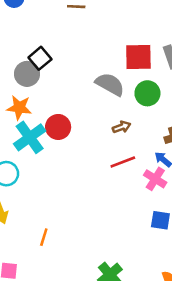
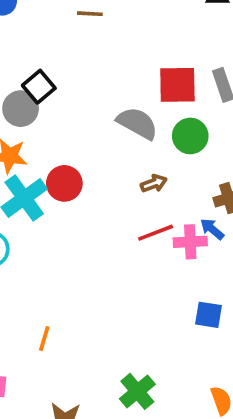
pink cross: (155, 179) -> (190, 242), moved, turned -35

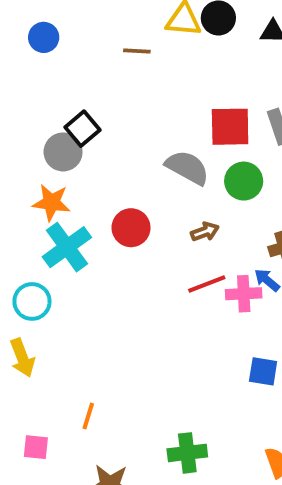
red circle: (64, 183) -> (131, 228), moved
orange line: (44, 339) -> (88, 416), moved
green cross: (137, 391) -> (187, 453), turned 33

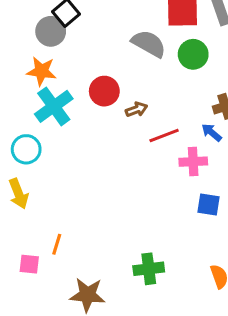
brown arrow: (205, 232) -> (136, 109), moved
pink cross: (244, 294) -> (193, 162), moved
orange line: (88, 416) -> (57, 244), moved

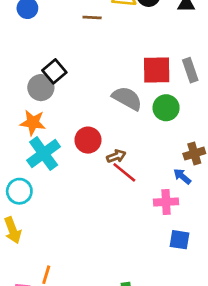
red line: (164, 136) -> (124, 172), moved, turned 60

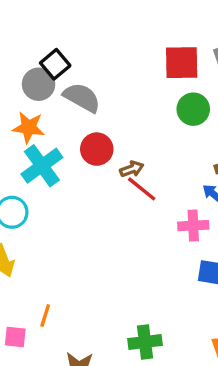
gray semicircle: (127, 98) -> (82, 98), moved

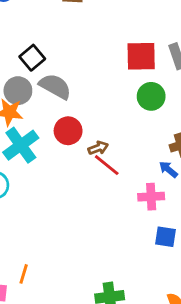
gray circle: (39, 84) -> (18, 91), moved

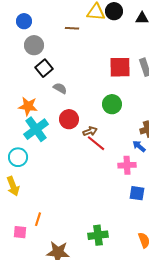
gray semicircle: (55, 86) -> (60, 88), size x0.6
gray circle: (18, 91) -> (34, 45), moved
green circle: (151, 96) -> (112, 104), moved

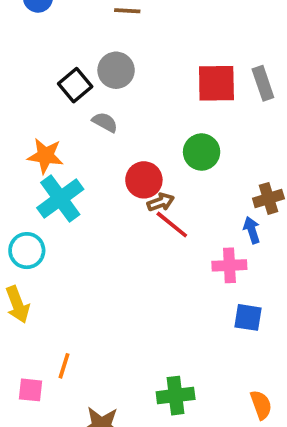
gray circle: (34, 45) -> (116, 70), moved
red circle: (69, 119) -> (144, 180), moved
blue arrow: (139, 146) -> (252, 230), turned 32

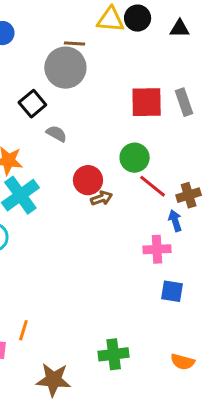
gray circle: (116, 70) -> (65, 68), moved, size x1.4
red line: (172, 225) -> (153, 186), moved
orange semicircle: (261, 405) -> (183, 362), turned 125

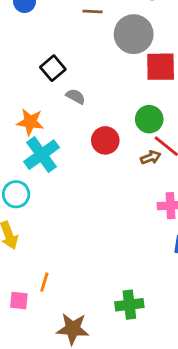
gray circle: (65, 68) -> (134, 34), moved
brown arrow: (102, 198) -> (151, 157), moved

